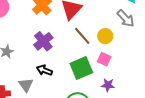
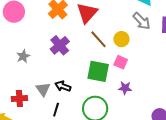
green square: (81, 68) -> (98, 71), turned 35
black arrow: (44, 70) -> (63, 86), moved

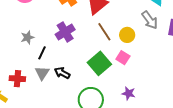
green square: (98, 71) -> (99, 63), turned 30
purple star: (125, 88) -> (129, 93), moved
black line: (56, 110) -> (42, 53), moved

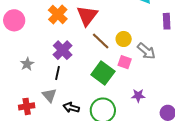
gray arrow: (150, 20) -> (146, 51), moved
black line: (42, 53) -> (58, 73), moved
black arrow: (62, 73) -> (71, 108), moved

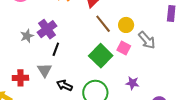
purple cross: (63, 50) -> (47, 29), moved

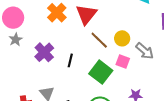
gray star: (27, 36) -> (16, 40), moved
black line: (56, 49) -> (70, 60), moved

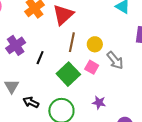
brown line: (99, 40) -> (72, 42), turned 48

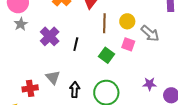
green square: (68, 74) -> (106, 55), size x0.7
black arrow: (31, 102) -> (75, 90), turned 77
purple star: (99, 103) -> (150, 84), moved

